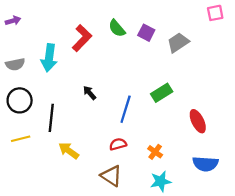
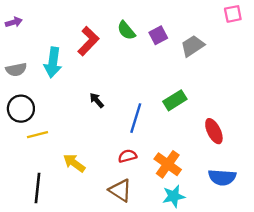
purple square: (146, 33) -> (158, 35), turned 35
black line: (51, 118) -> (37, 188), moved
yellow line: (21, 139) -> (37, 135), moved
orange cross: (155, 152) -> (168, 164), size x1.6

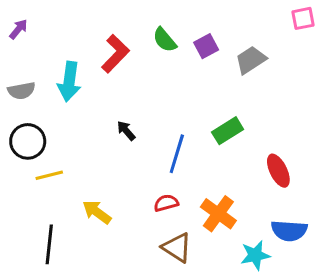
purple arrow: (14, 22) -> (18, 29), turned -35
brown triangle: (120, 190) -> (177, 248), moved
cyan star: (174, 196) -> (255, 255), moved

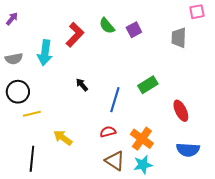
gray trapezoid: (251, 60) -> (179, 38), moved, turned -55
cyan star: (255, 255) -> (143, 165), moved

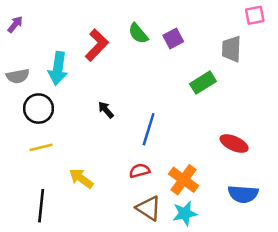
green rectangle: (148, 85) -> (203, 83), moved
black circle: (18, 92) -> (38, 109), moved
red ellipse: (181, 111) -> (234, 143), turned -40

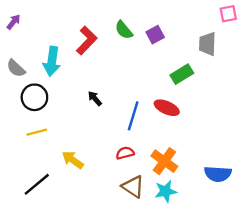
gray semicircle: (18, 76) -> (16, 68), turned 54
red ellipse: (234, 143) -> (167, 108), moved
black line: (41, 206) -> (37, 184), turned 44

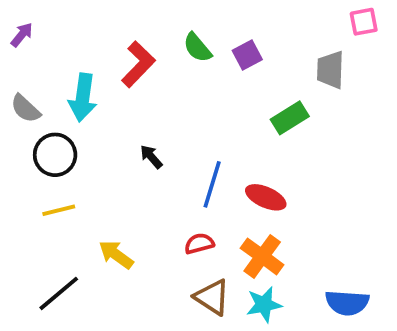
red ellipse: (167, 108) -> (266, 197), moved
blue semicircle: (218, 174) -> (347, 303), moved

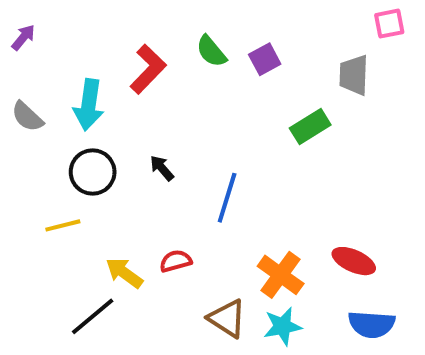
black circle: (55, 155) -> (93, 172), moved
red ellipse: (266, 197) -> (354, 261), moved
red semicircle: (199, 244) -> (176, 261), moved
black line: (59, 293) -> (93, 316), moved

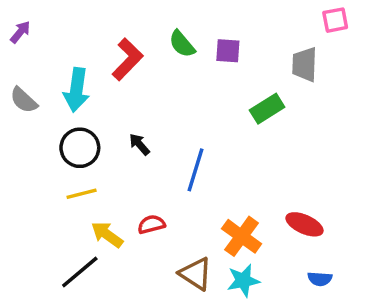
purple square: (265, 59) -> (228, 51), turned 32
yellow line: (63, 225) -> (82, 194), moved
blue semicircle: (372, 324) -> (320, 279), size x0.6

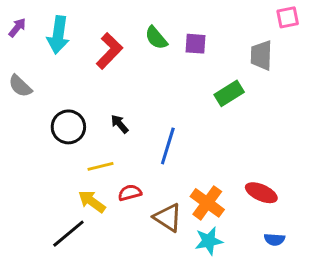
cyan arrow: (76, 90) -> (58, 35), moved
yellow line: (82, 194) -> (101, 166), moved
brown triangle: (196, 274) -> (168, 218), moved

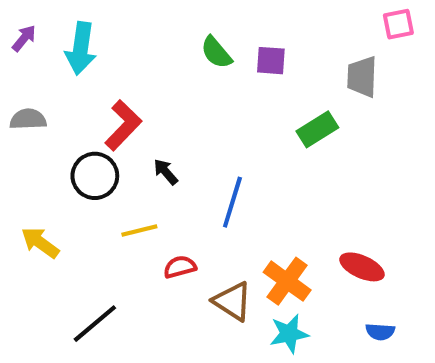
red L-shape: (109, 51) -> (123, 125), moved
gray semicircle: (20, 86) -> (28, 119), turned 135
yellow arrow: (92, 201) -> (40, 243), moved

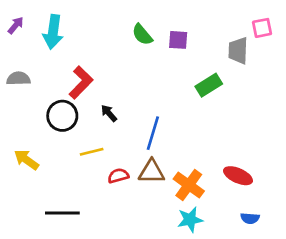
pink square: (398, 24) -> (262, 28), moved
brown triangle: (232, 301) -> (152, 172), moved, turned -32
black line: (95, 324) -> (62, 213), turned 40

